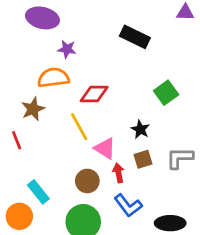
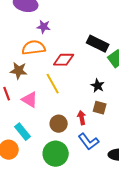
black rectangle: (135, 37) -> (98, 44), moved
brown star: (33, 109) -> (19, 71), turned 30
pink triangle: (105, 148) -> (30, 100), moved
brown square: (143, 159) -> (100, 108), turned 32

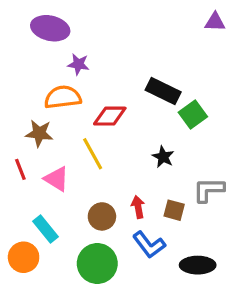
brown square: (100, 108) -> (174, 210), moved

